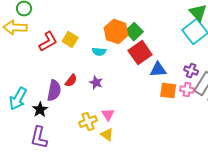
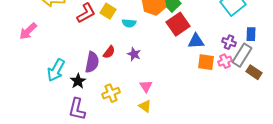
cyan semicircle: (99, 52) -> (129, 23), moved
pink cross: (187, 90) -> (225, 61), turned -32
yellow cross: (88, 122) -> (111, 93), moved

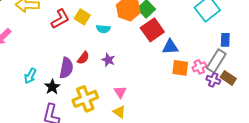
purple cross: (229, 42) -> (213, 80), moved
cyan arrow: (56, 70) -> (30, 76), size x0.7
yellow cross: (111, 93) -> (85, 99), size x1.4

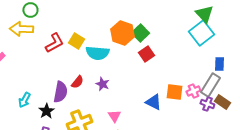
cyan semicircle: (103, 29) -> (97, 53), size x1.6
red square: (152, 30) -> (146, 54), size x0.7
blue triangle: (170, 47) -> (153, 102), moved, turned 30

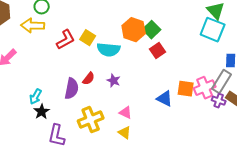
cyan square: (201, 33) -> (213, 30), turned -30
pink cross: (193, 91) -> (205, 88), size x1.5
black star: (46, 111) -> (42, 112), moved
pink triangle: (114, 116) -> (126, 113), turned -32

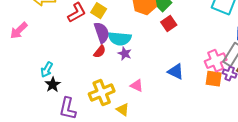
cyan semicircle: (109, 50) -> (120, 39), moved
purple semicircle: (72, 89) -> (102, 33), moved, turned -30
orange square: (186, 89) -> (214, 79), moved
yellow triangle: (125, 133) -> (123, 110), moved

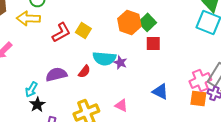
red square: (169, 24) -> (153, 43), turned 35
purple semicircle: (102, 33) -> (56, 74), moved, turned -85
purple star: (125, 54) -> (120, 62), moved

